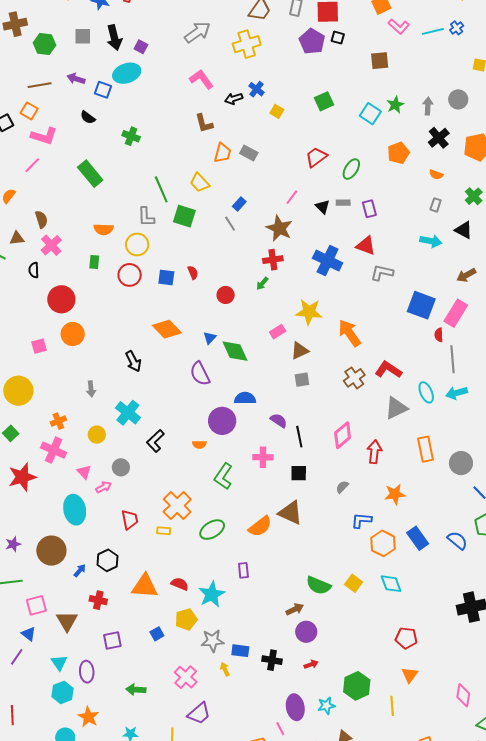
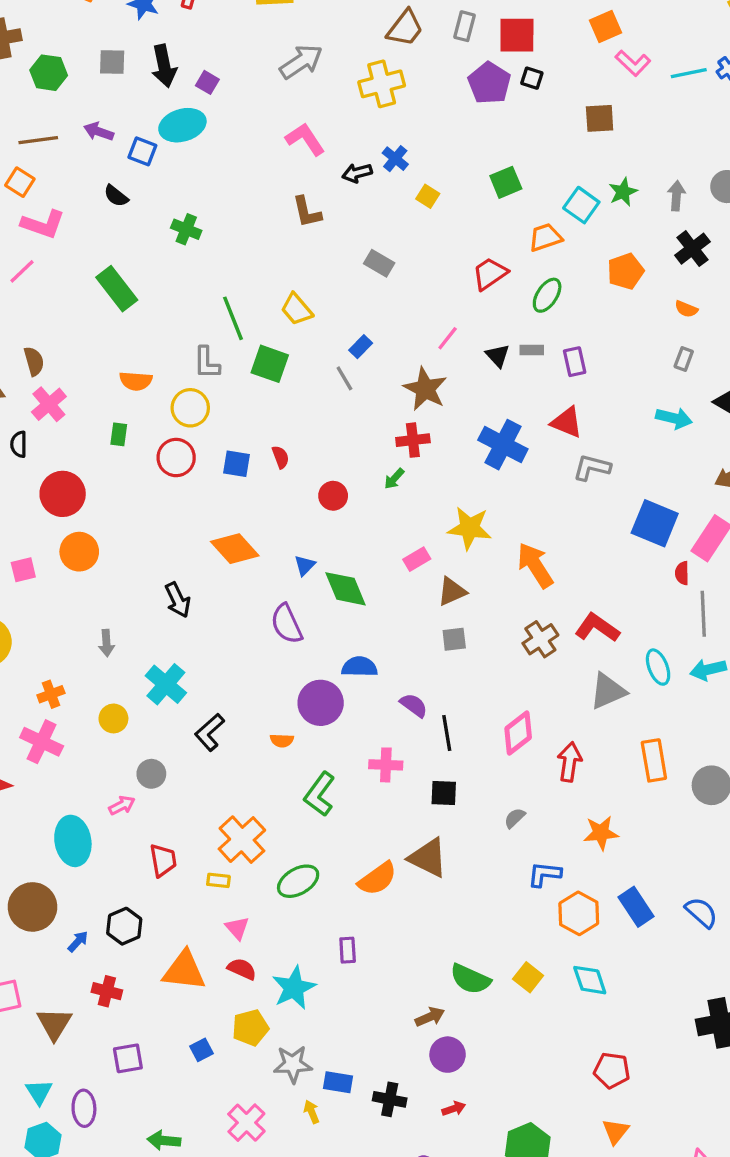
orange trapezoid: (223, 153) -> (545, 237), moved, turned -125
pink triangle: (84, 472) -> (237, 928), moved

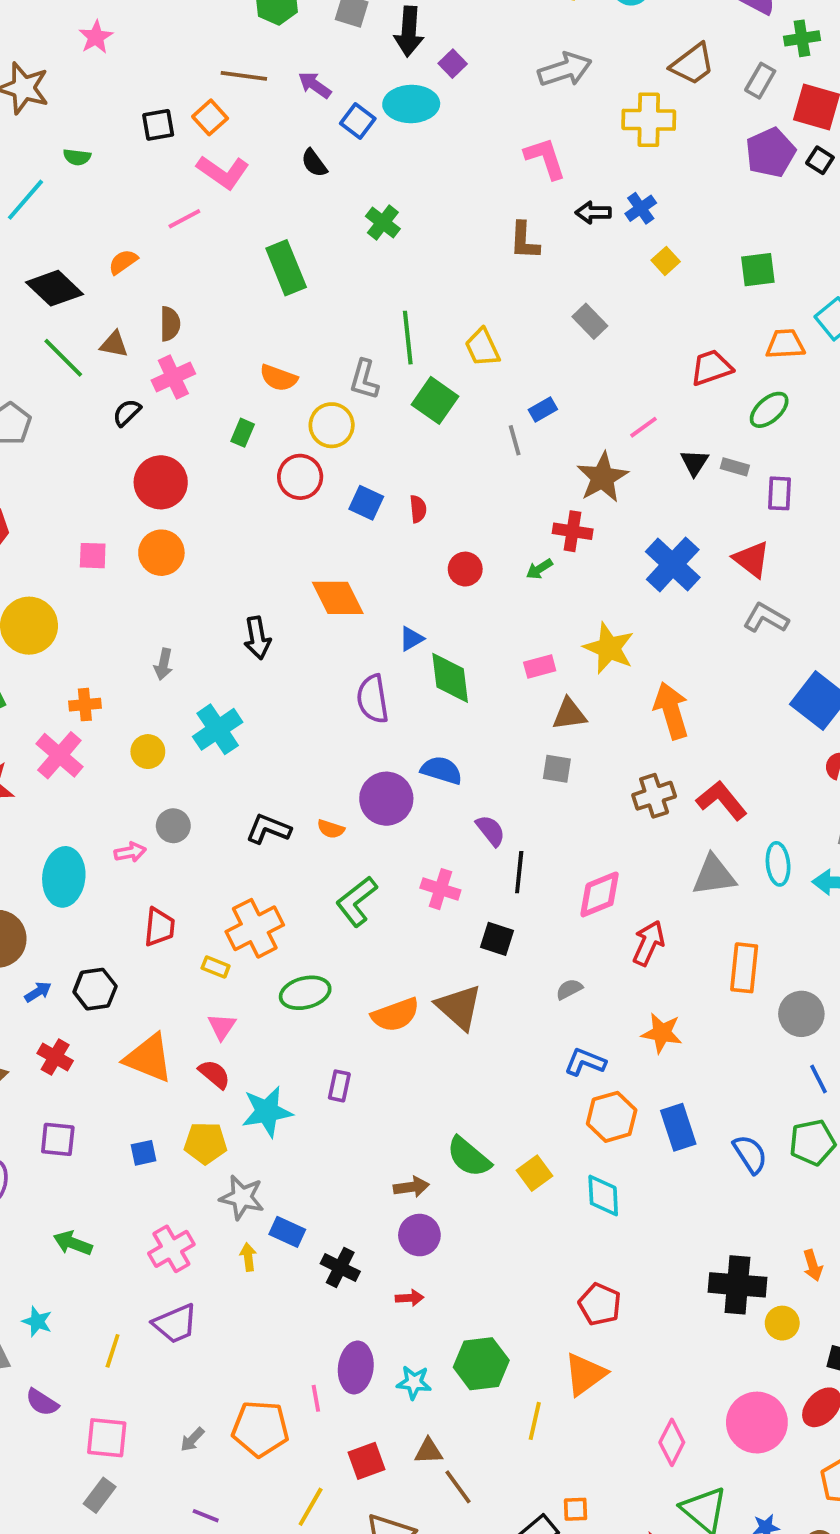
black semicircle: (19, 444) -> (127, 413), turned 30
black L-shape: (210, 732) -> (268, 829), moved, turned 48
orange triangle: (616, 1131) -> (585, 1374), size x1.4

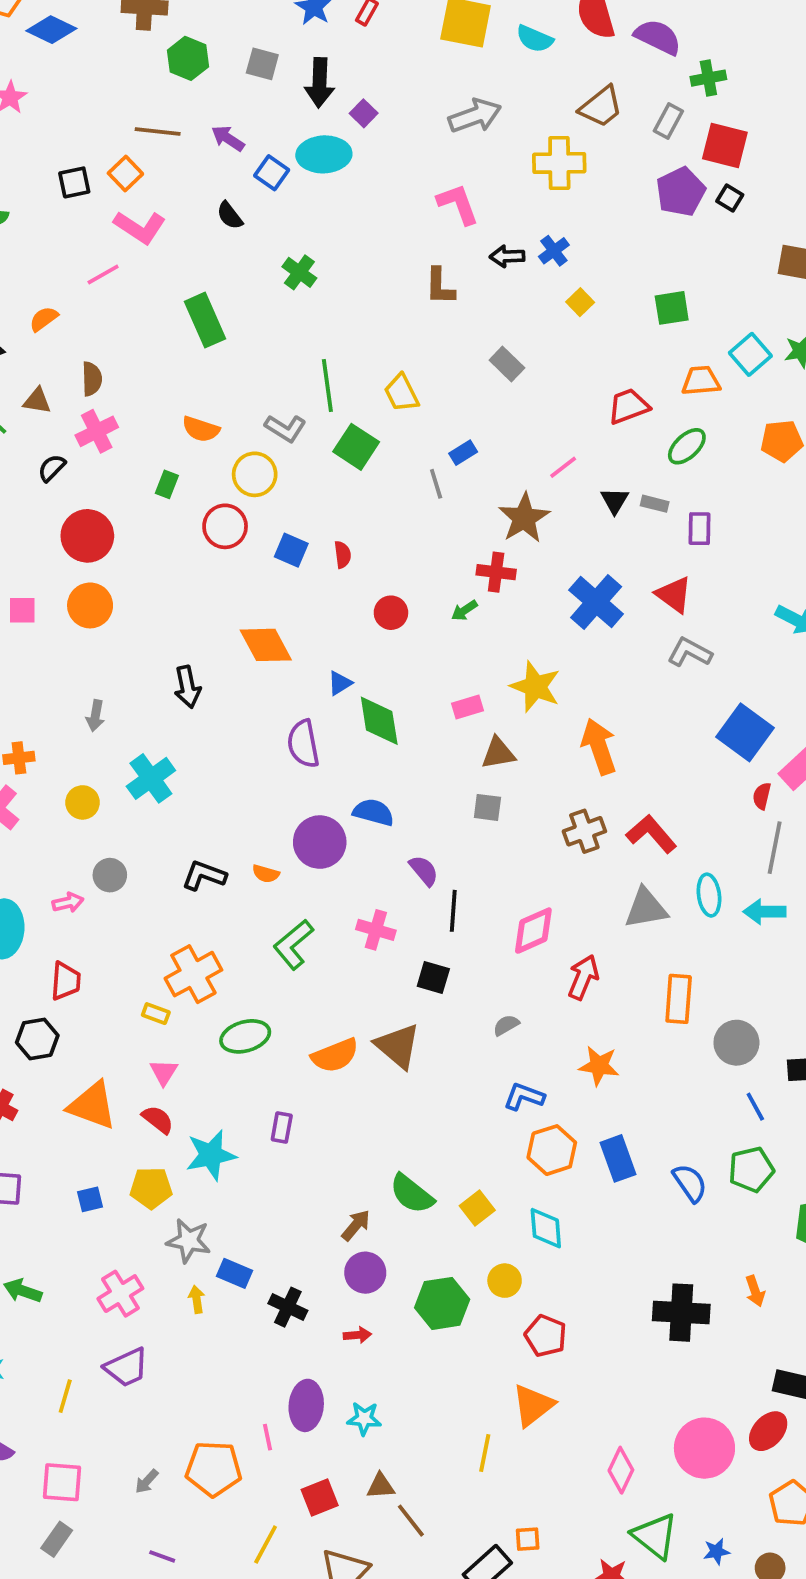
gray L-shape: (364, 380) -> (285, 428), turned -72
red trapezoid: (159, 927) -> (66, 981), moved
brown arrow: (411, 1187) -> (356, 1225), turned -40
yellow circle: (782, 1323) -> (505, 1281), moved
green hexagon: (481, 1364) -> (442, 1303), moved

